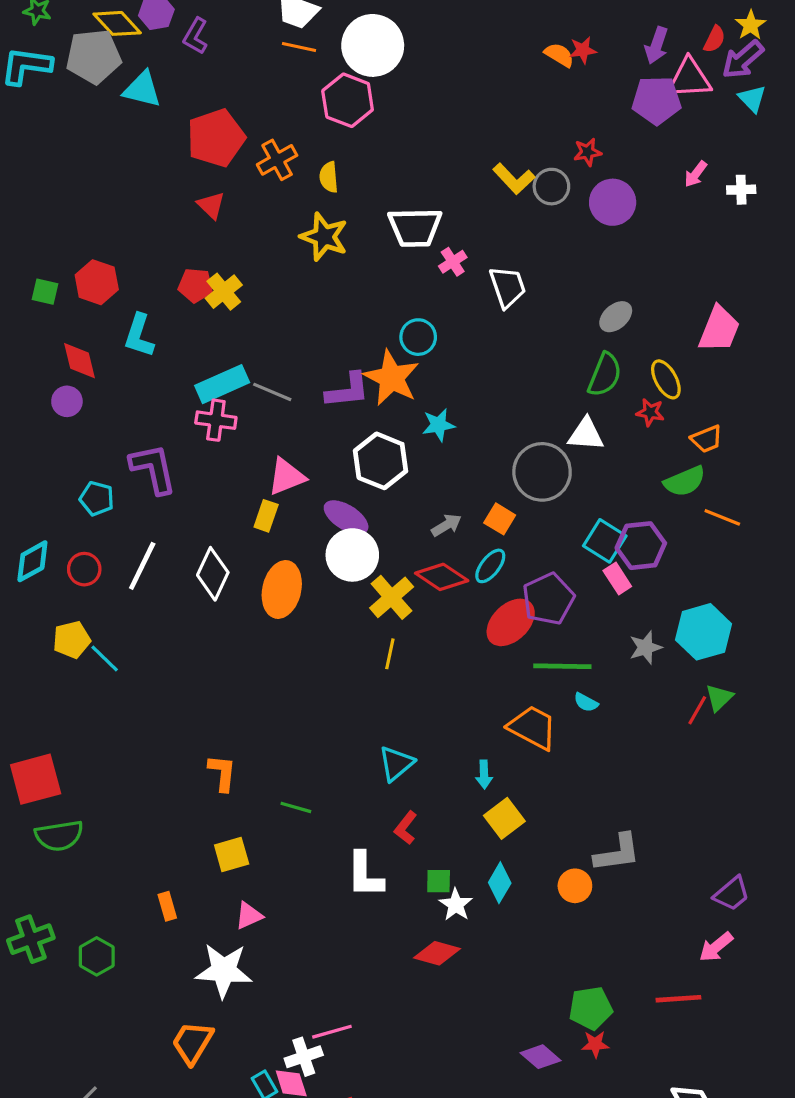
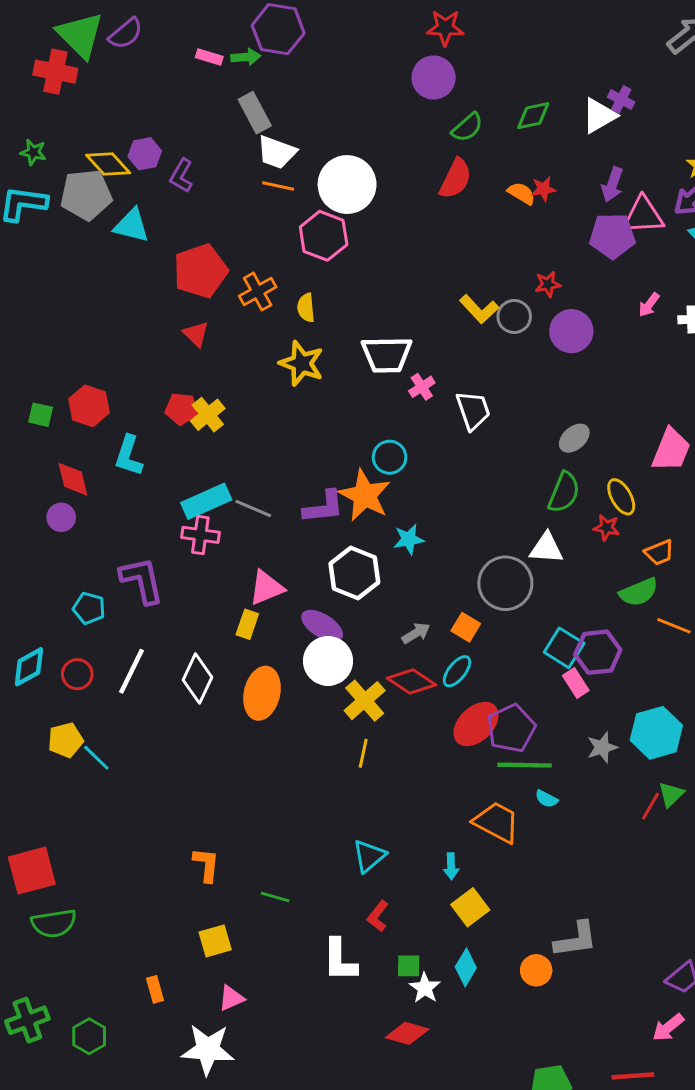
red semicircle: (714, 39) -> (456, 179), moved, size x1.6
purple pentagon: (548, 599) -> (511, 728), moved

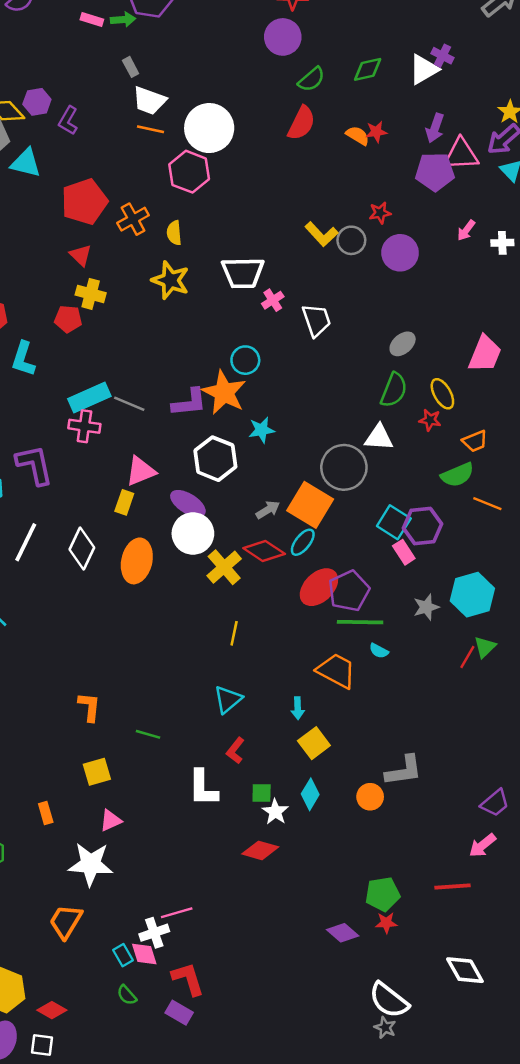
gray rectangle: (255, 113) -> (131, 67), size x0.6
yellow cross: (208, 415) -> (91, 294), moved, turned -36
orange square: (466, 627) -> (310, 505), size x1.8
yellow line: (363, 753) -> (234, 633), moved

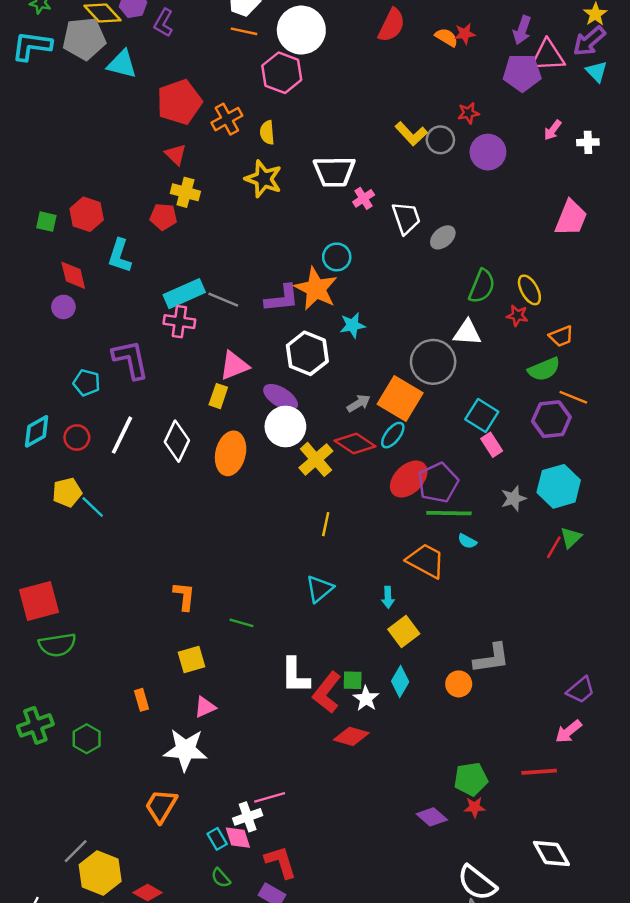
gray ellipse: (403, 344) -> (443, 237), moved
pink trapezoid: (485, 354) -> (571, 218), moved
purple hexagon: (422, 526) -> (551, 419), moved
red L-shape: (235, 751) -> (327, 692), moved, size x1.6

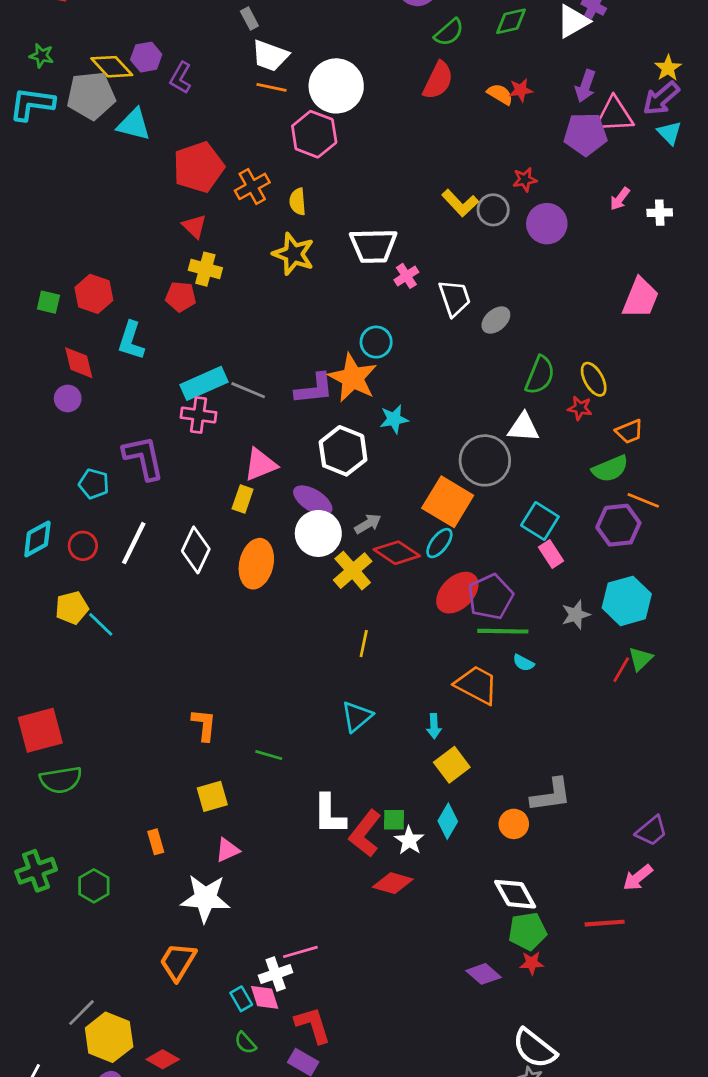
gray arrow: (359, 403) -> (368, 524), moved
white diamond: (551, 853) -> (515, 894), moved

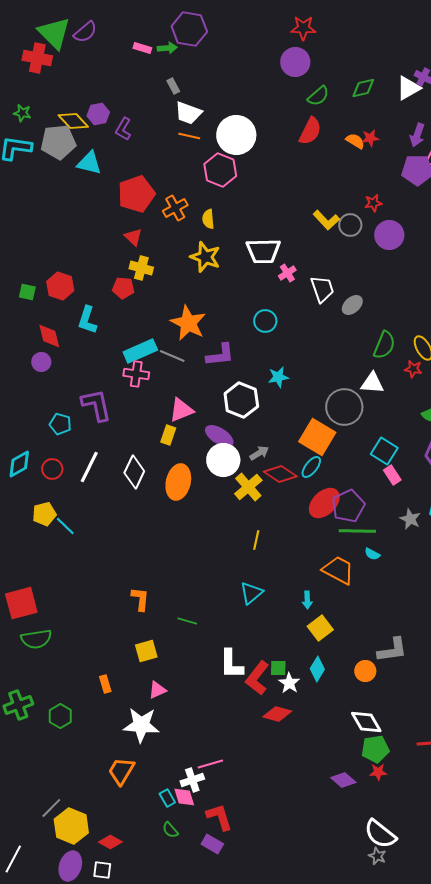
orange star: (353, 378) -> (188, 323), moved
gray star: (576, 615) -> (410, 519), turned -30

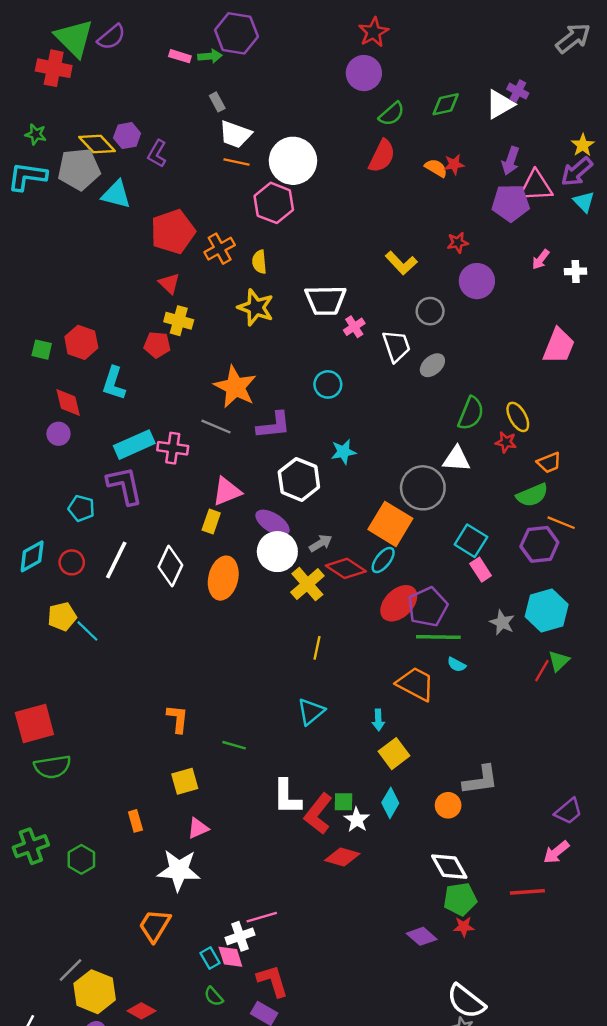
red star: (303, 28) -> (374, 32), turned -30
gray circle: (350, 225) -> (430, 311), moved
cyan rectangle: (140, 351) -> (134, 445), moved

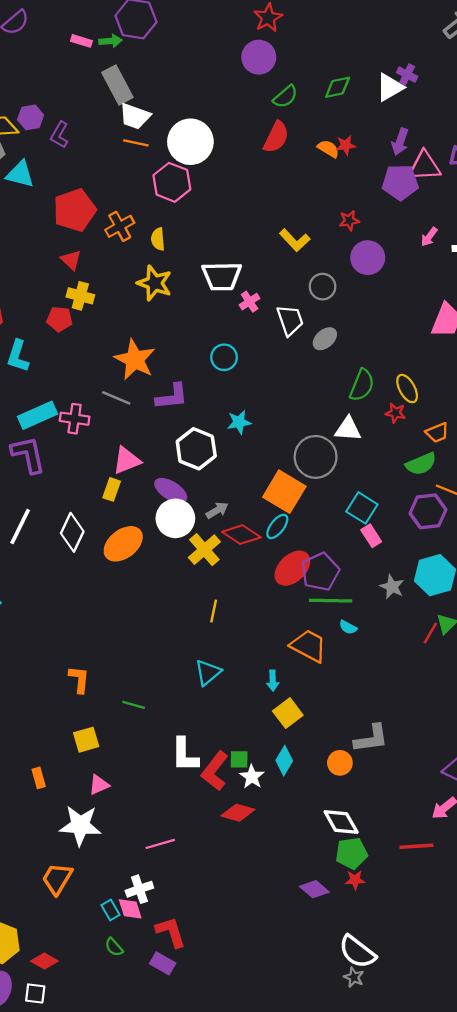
gray rectangle: (217, 102) -> (117, 85), size x2.0
orange ellipse: (223, 578) -> (123, 544), turned 39
pink line: (262, 917) -> (160, 844), moved

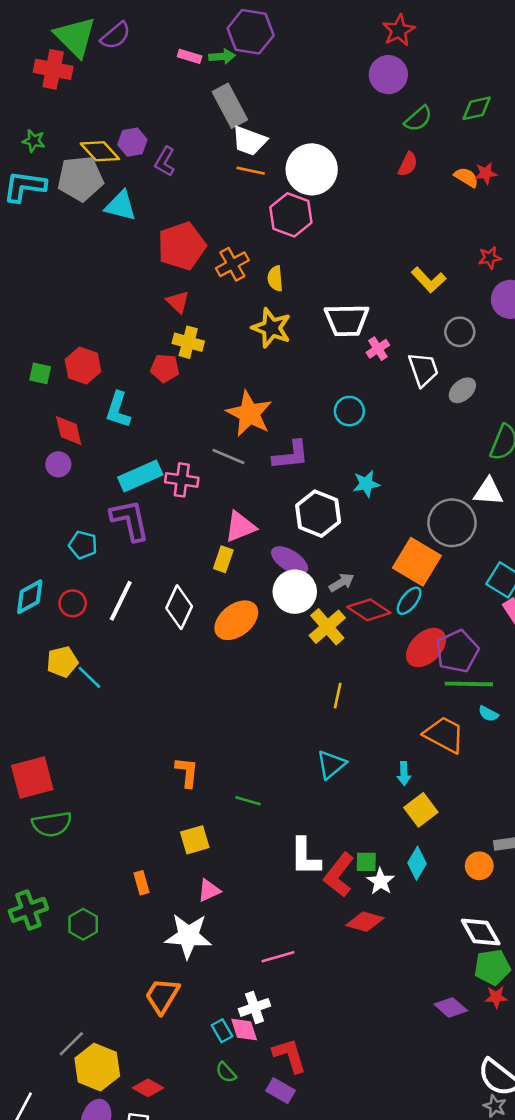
red semicircle: (276, 137) -> (408, 164), size x0.7

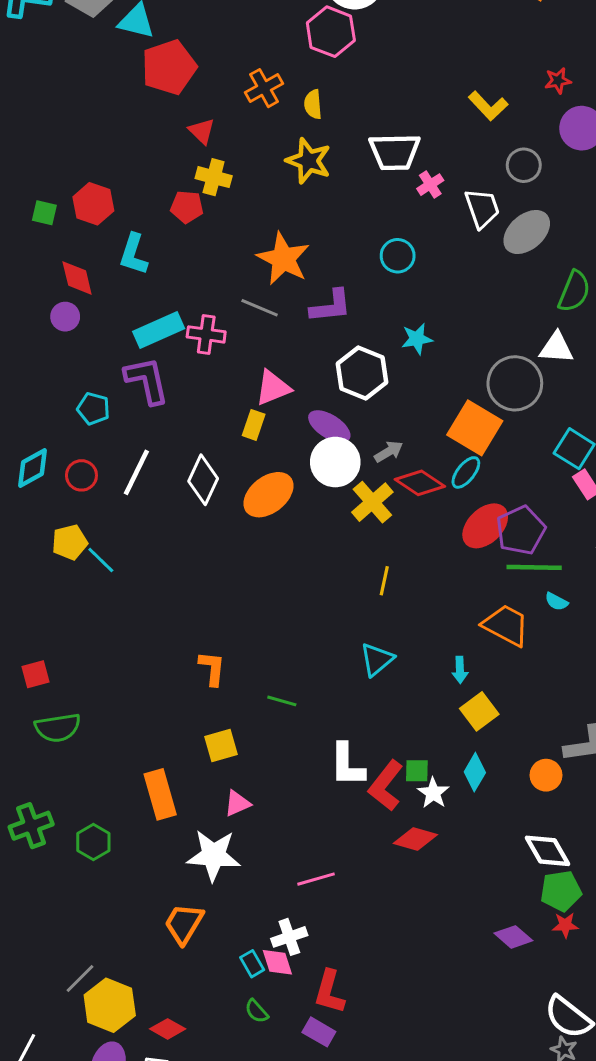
red pentagon: (182, 246) -> (169, 67), moved
gray ellipse: (462, 390) -> (527, 232), size x1.5
red square: (32, 777) -> (35, 674), size x0.6
orange rectangle: (141, 883) -> (160, 794), size x1.8
red L-shape: (290, 1055) -> (329, 992), turned -147

